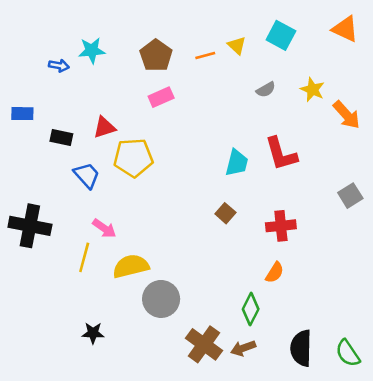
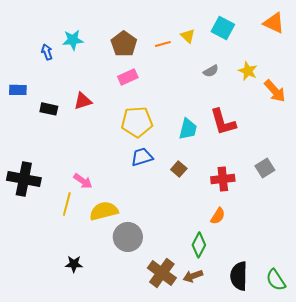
blue arrow: (59, 66) -> (47, 52), turned -119
yellow pentagon: (133, 158) -> (137, 122), moved
blue trapezoid: (87, 175) -> (142, 157), moved, turned -65
gray square: (350, 196) -> (265, 168), moved

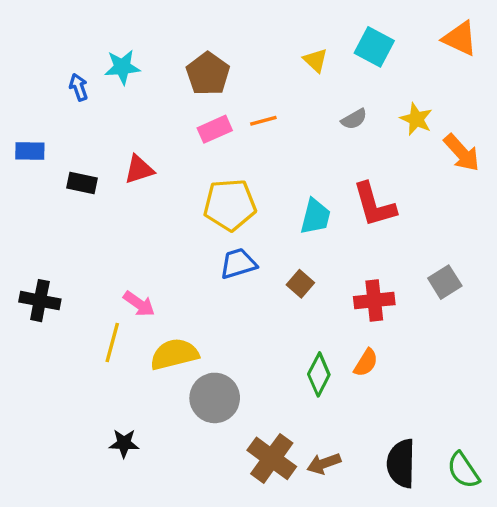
orange line: (163, 44) -> (263, 121), moved
black cross: (24, 179) -> (40, 301), size x0.7
green diamond: (199, 245) -> (319, 374), moved

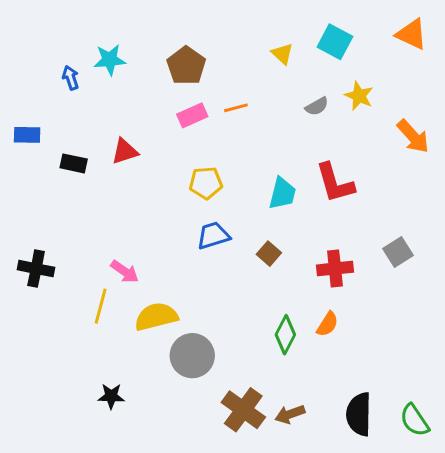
yellow star: (416, 119) -> (359, 96), moved
yellow pentagon: (230, 205) -> (206, 183), size x0.7

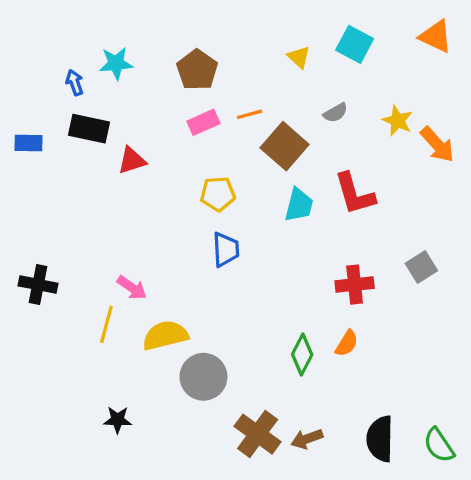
yellow star: (359, 96) -> (398, 121), moved
black rectangle: (74, 163) -> (89, 129), moved, size x1.4
blue trapezoid: (213, 235) -> (226, 250), turned 104
brown square: (269, 254) -> (285, 146), moved, size x1.8

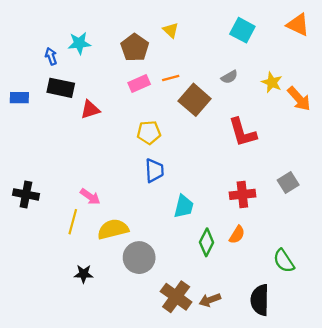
yellow triangle: (299, 57) -> (171, 30), moved
cyan trapezoid: (299, 205) -> (184, 206), moved
black star: (118, 420) -> (84, 274), moved
green semicircle: (439, 445) -> (284, 261), moved

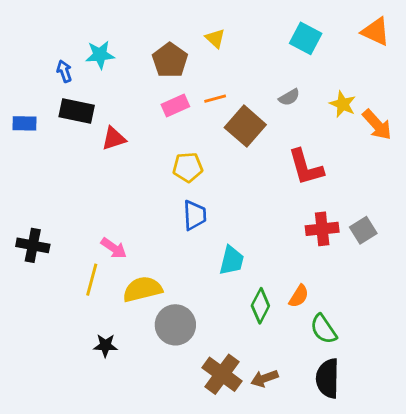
red cross: (242, 194) -> (322, 229), moved
green semicircle: (284, 261) -> (323, 329), moved

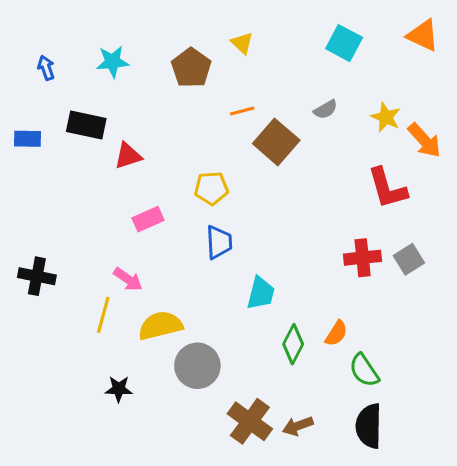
blue arrow: (64, 71) -> (46, 68), moved
pink rectangle: (175, 106) -> (148, 219), moved
red L-shape: (306, 167) -> (387, 188), moved

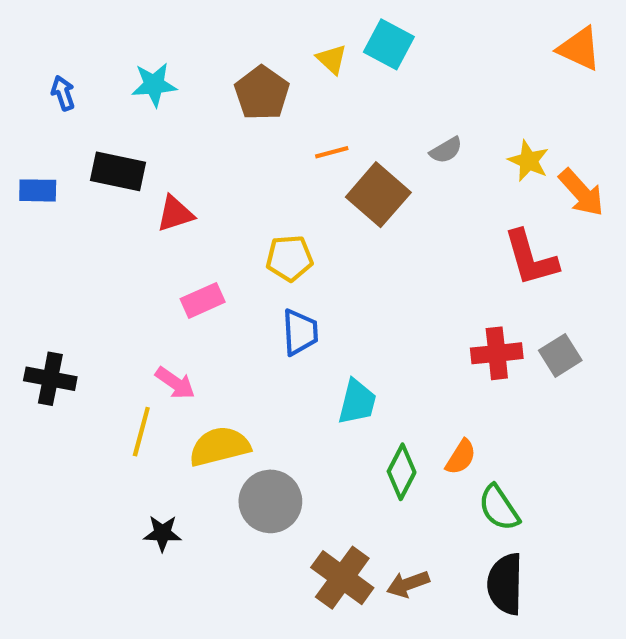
cyan square: (344, 43) -> (389, 44), moved

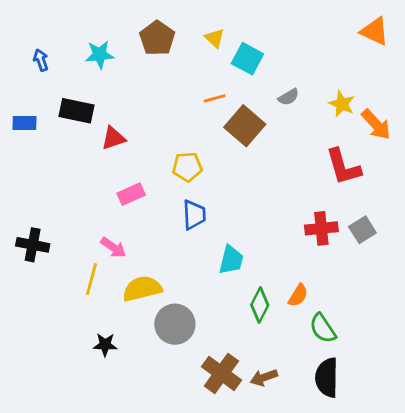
cyan square: (389, 44) -> (247, 59), moved
brown pentagon: (262, 93) -> (157, 38), moved

